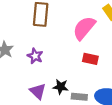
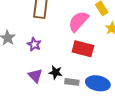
red rectangle: (90, 59) -> (83, 49), size x1.5

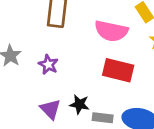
pink semicircle: (78, 21) -> (111, 31), turned -120

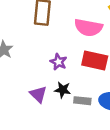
purple star: (48, 65) -> (58, 62), moved

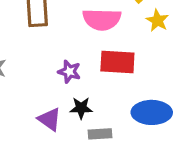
gray rectangle: (82, 101) -> (100, 134), moved

